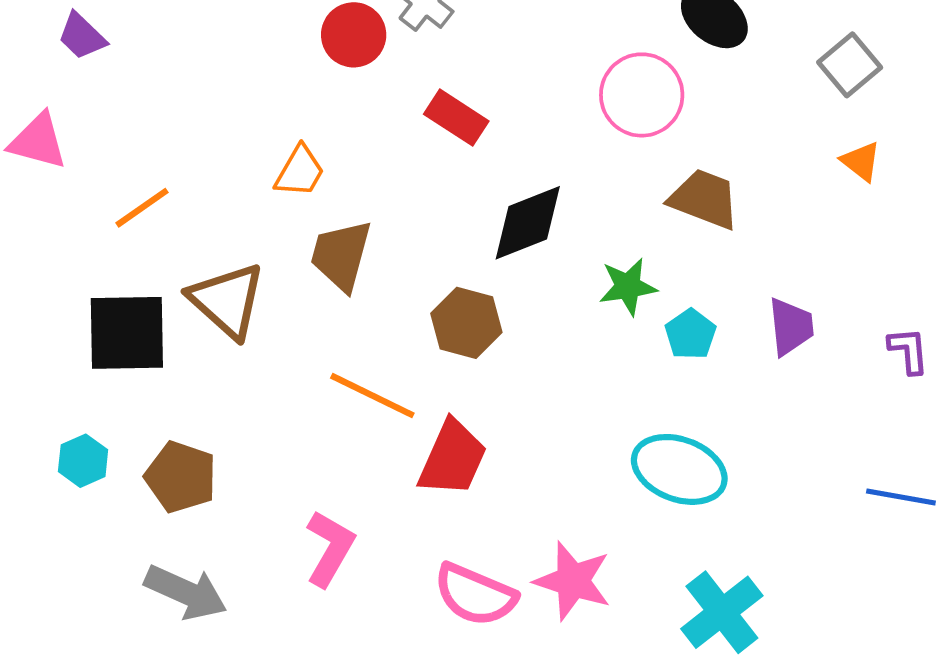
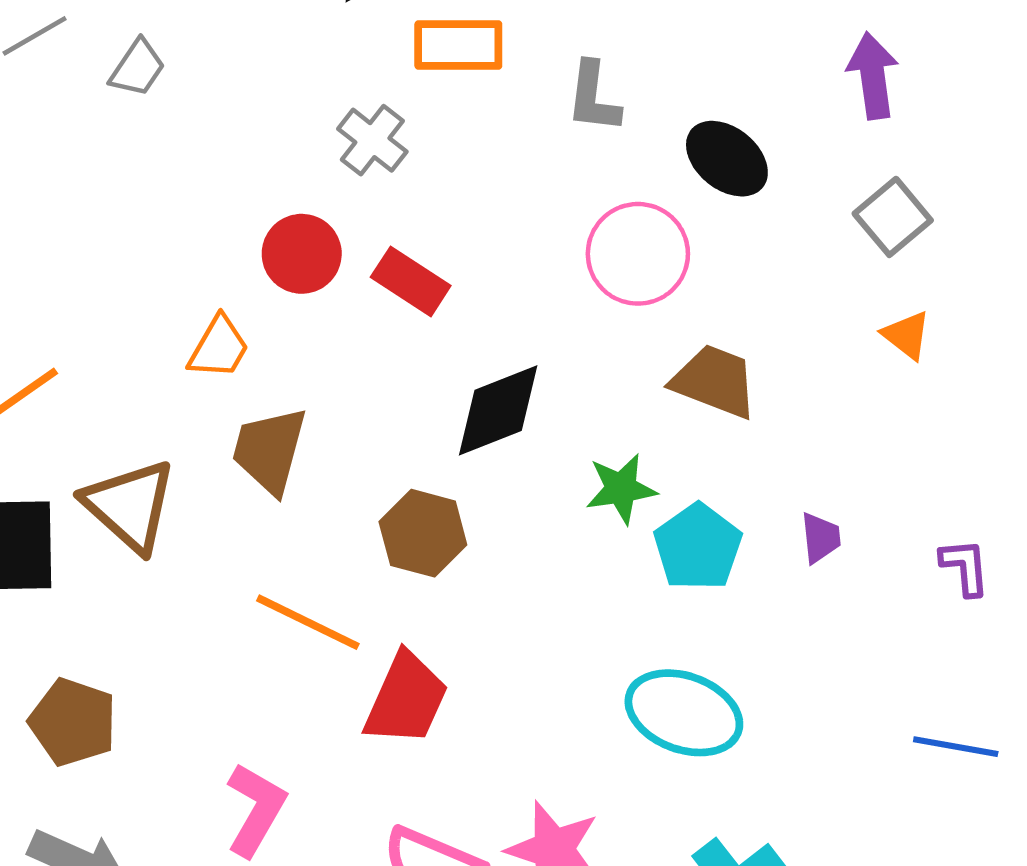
red circle: (354, 35) -> (302, 254), moved
purple trapezoid: (791, 327) -> (821, 538), size x0.7
cyan pentagon: (691, 334) -> (698, 547), size x1.4

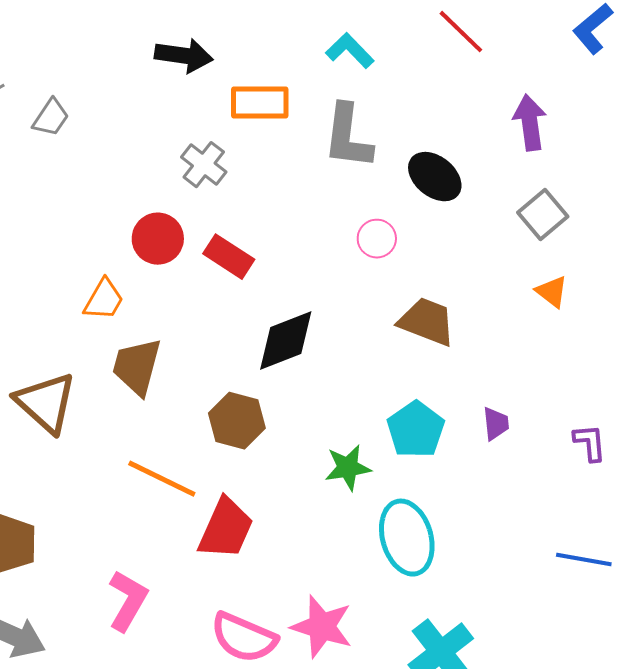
gray L-shape: (593, 97) -> (348, 137), size x1.4
pink circle: (638, 254) -> (377, 239), size x0.6
green star: (621, 489) -> (348, 468), moved
cyan ellipse: (684, 713) -> (407, 538), turned 54

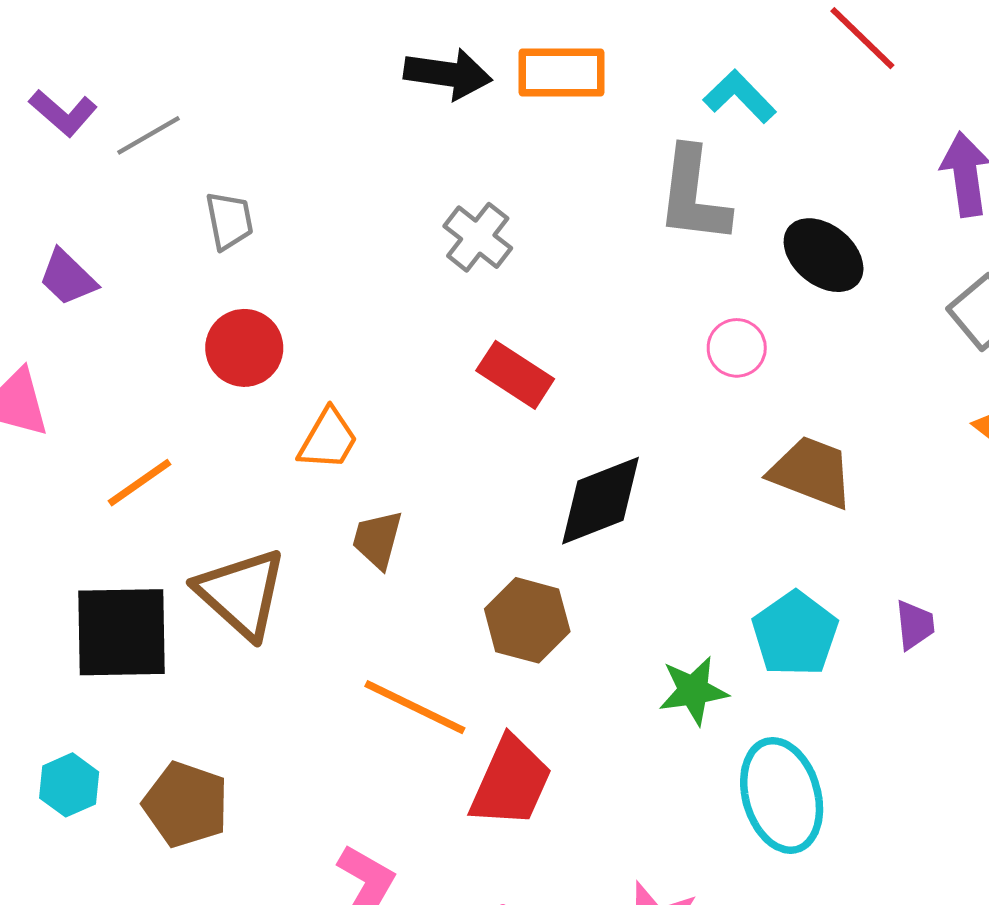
cyan L-shape: (350, 51) -> (740, 96), moved
orange rectangle: (260, 103) -> (562, 72), moved
gray trapezoid: (51, 118) -> (229, 221), moved, turned -45
red circle: (158, 239) -> (244, 348), moved
brown trapezoid: (137, 367) -> (377, 539), size x0.7

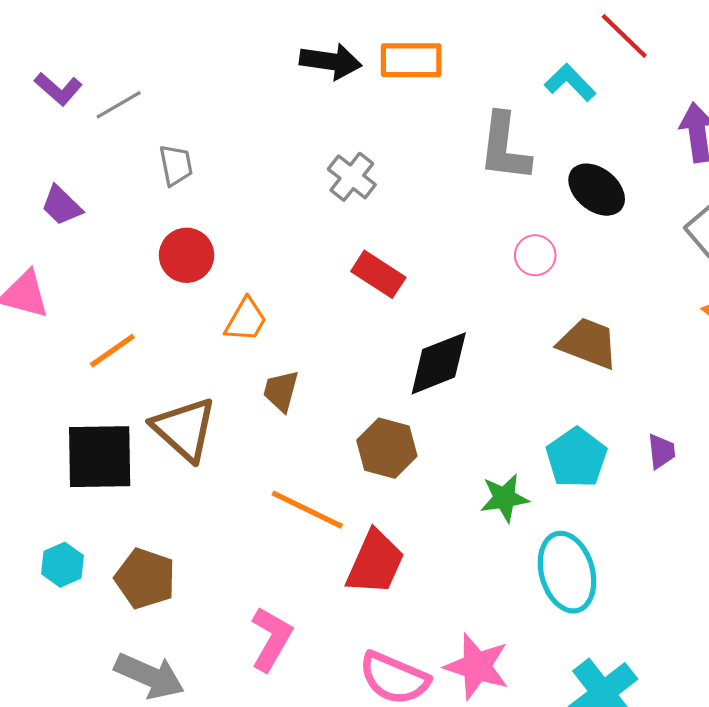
cyan L-shape: (740, 96) -> (570, 83), moved

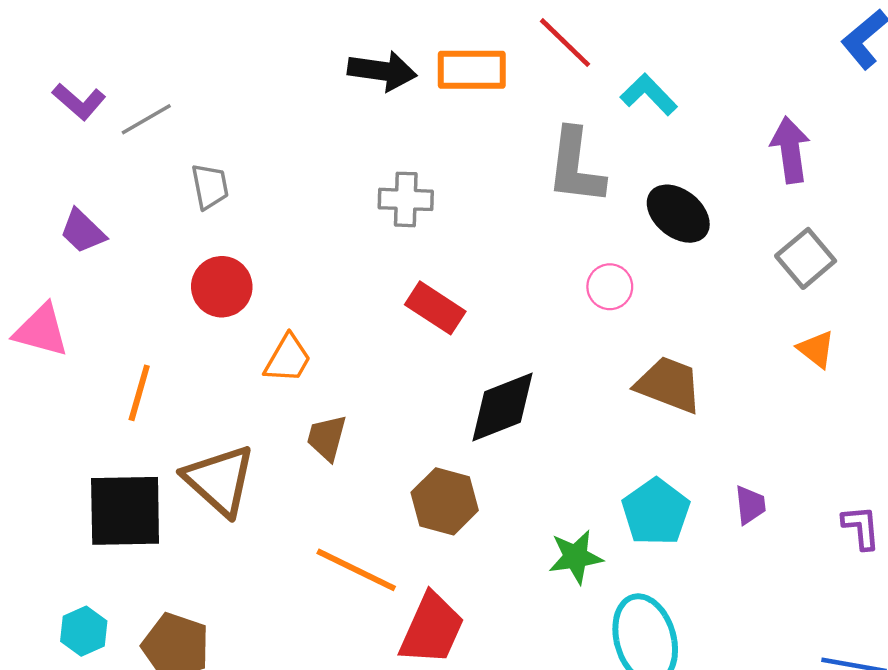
red line: (624, 36) -> (565, 43), moved
gray cross: (352, 177) -> (406, 199), turned -36
orange line: (112, 351) -> (139, 393), turned -39

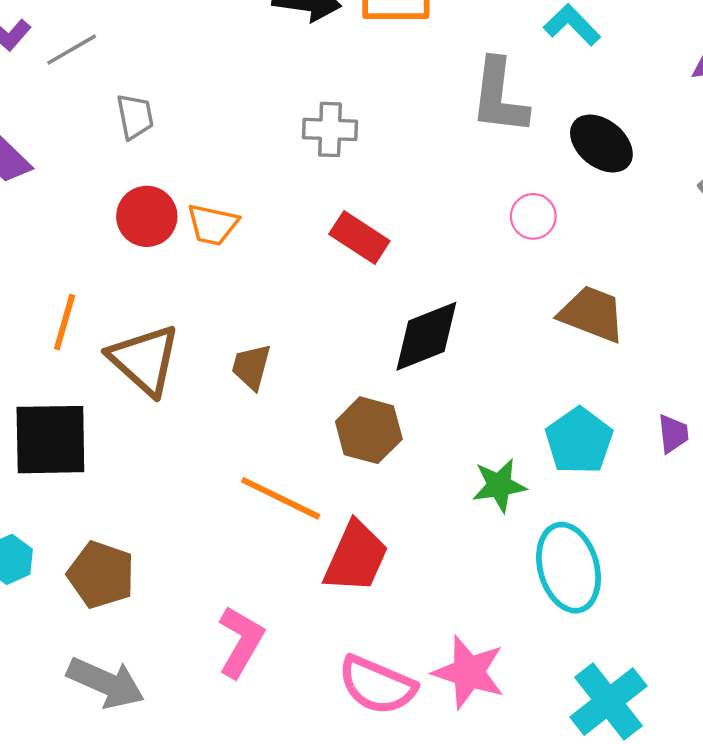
orange trapezoid: (288, 359) -> (213, 225), moved, turned 72
brown triangle: (219, 480) -> (144, 360), moved

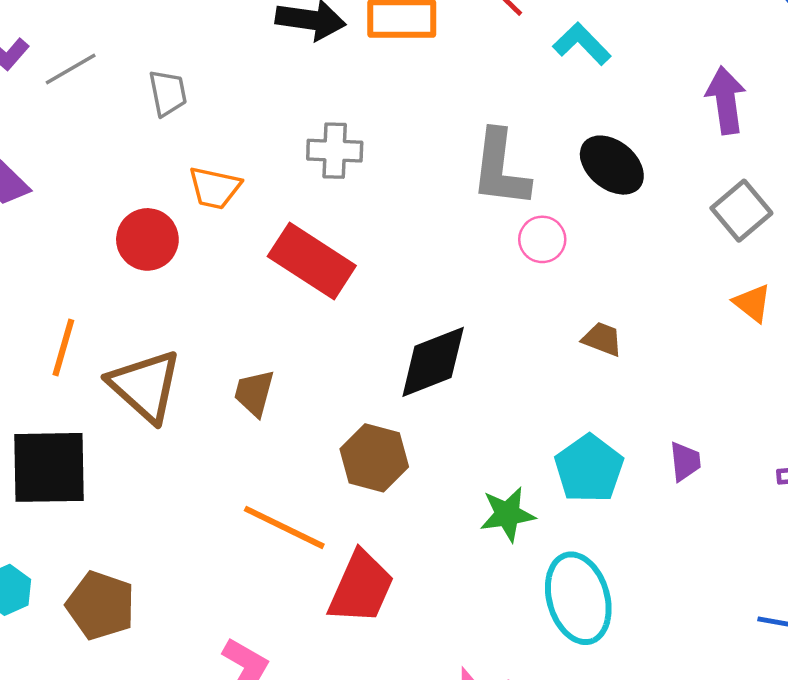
gray L-shape: (499, 97) -> (500, 169), moved
gray trapezoid: (135, 117) -> (168, 93), moved
orange trapezoid: (213, 225) -> (215, 188), moved
red rectangle: (359, 238) -> (312, 261), moved, size x1.4
brown trapezoid: (592, 314) -> (602, 339), size x0.6

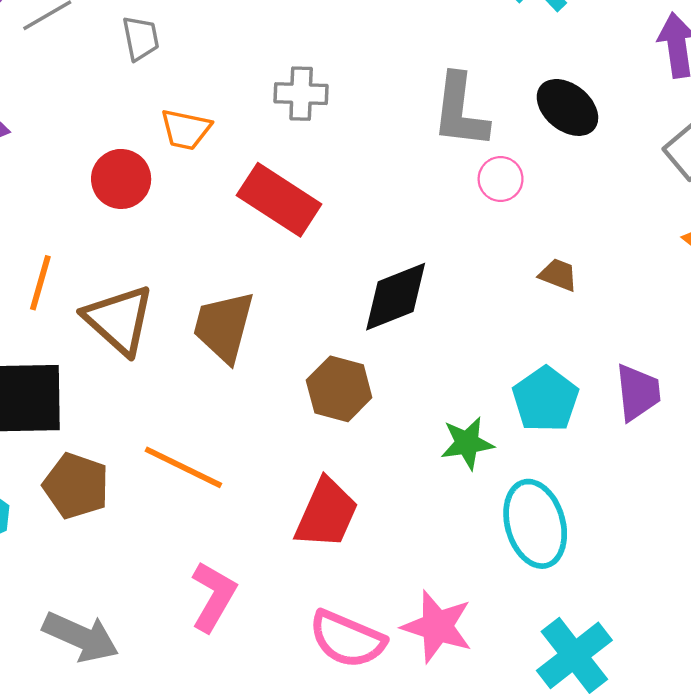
brown trapezoid: (254, 393) -> (224, 327), size x1.6
purple trapezoid: (685, 461) -> (638, 392), size x1.5
orange line: (284, 527) -> (183, 467), moved
brown pentagon: (101, 605) -> (76, 486), moved

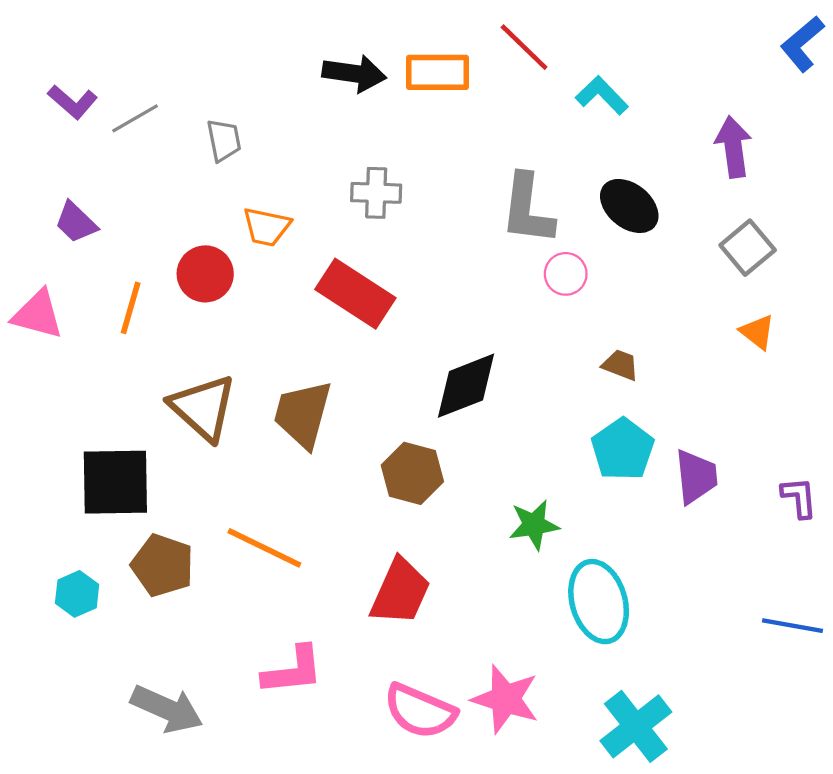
orange line: (40, 283) -> (131, 308), moved
cyan pentagon: (546, 399) -> (623, 449), moved
pink L-shape: (213, 597) -> (293, 671), turned 54

